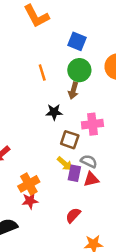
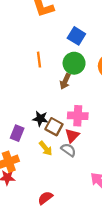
black star: (54, 112) -> (40, 119), moved
purple rectangle: (74, 173) -> (17, 133), moved
red triangle: (91, 179) -> (72, 136), moved, turned -42

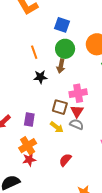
black star: (40, 119) -> (40, 77), moved
red semicircle: (45, 198) -> (65, 160), moved

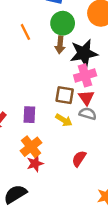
black star: (40, 77) -> (84, 53), moved, size x1.6

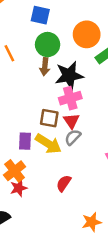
gray semicircle: (88, 114) -> (73, 137), turned -63
purple rectangle: (29, 115) -> (25, 141), moved
yellow arrow: (64, 120) -> (48, 144), size x1.5

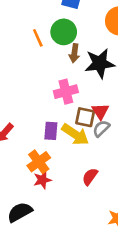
green circle: (48, 45) -> (64, 32), moved
pink cross: (70, 98) -> (66, 92), moved
brown square: (49, 118) -> (85, 117), moved

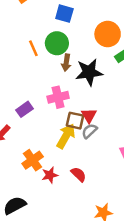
purple rectangle: (51, 131) -> (24, 109), moved, turned 49
yellow arrow: (75, 134) -> (66, 136), turned -95
red semicircle: (90, 177) -> (79, 174), turned 98
red star: (42, 180) -> (50, 175), moved

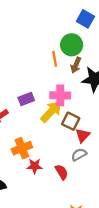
orange line: (33, 48) -> (55, 59), moved
red triangle: (89, 115) -> (83, 135), moved
gray semicircle: (89, 131) -> (79, 155), moved
yellow arrow: (66, 136) -> (51, 112), moved

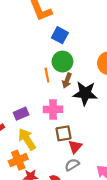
blue square: (85, 19) -> (60, 35), moved
yellow arrow: (51, 112) -> (27, 139), moved, turned -75
brown square: (71, 121) -> (63, 133), turned -35

